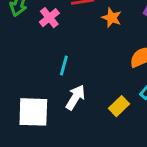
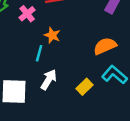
orange star: (112, 18) -> (52, 35), moved

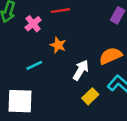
cyan line: (39, 53) -> (34, 65), moved, turned 49
white arrow: (49, 80) -> (81, 70), moved

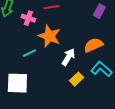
pink cross: (33, 24) -> (28, 18), turned -32
orange star: (58, 45) -> (49, 36), size x1.6

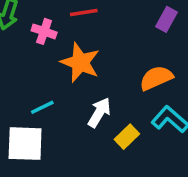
cyan line: (29, 53) -> (42, 107), moved
white arrow: (68, 57) -> (99, 113), moved

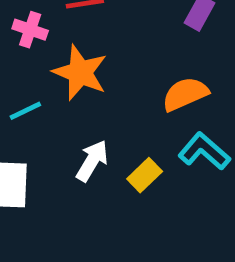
cyan line: (42, 107) -> (25, 111), moved
white arrow: (99, 113) -> (92, 161), moved

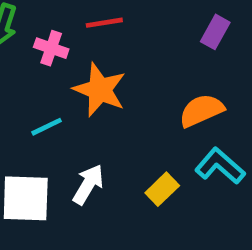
white arrow: (92, 161) -> (88, 185), moved

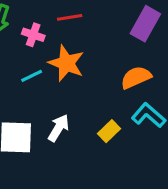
purple rectangle: (215, 32) -> (145, 24), size x1.5
cyan line: (47, 127) -> (32, 76), moved

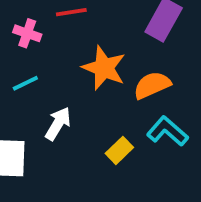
orange star: (66, 63) -> (104, 68), moved
white arrow: (58, 128) -> (58, 124), moved

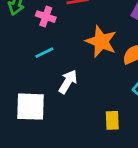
yellow rectangle: (119, 150) -> (112, 120), moved, turned -48

